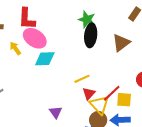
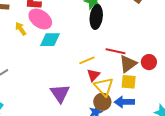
brown triangle: (121, 43) -> (128, 64), moved
red line: (112, 93) -> (115, 51), moved, turned 54
purple triangle: (56, 112) -> (60, 93), size x1.5

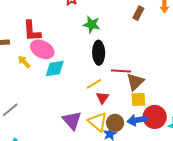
black ellipse: (96, 17) -> (99, 53), moved
red circle: (149, 62) -> (155, 117), moved, size x1.5
yellow triangle: (104, 87) -> (98, 122), moved

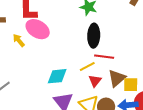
cyan diamond: (55, 69) -> (57, 76), moved
red line: (121, 71) -> (104, 57), moved
brown triangle: (135, 82) -> (117, 78), moved

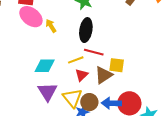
yellow arrow: (19, 40) -> (51, 26), moved
yellow square: (131, 85) -> (117, 65), moved

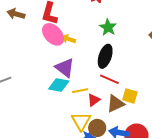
yellow arrow: (51, 26) -> (69, 39), moved, turned -48
yellow line: (76, 60) -> (80, 91), moved
purple triangle: (47, 92) -> (65, 68), moved, turned -30

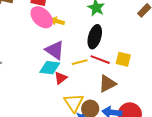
yellow line: (80, 91) -> (80, 62), moved
yellow square: (130, 96) -> (123, 59), moved
red triangle: (94, 100) -> (61, 78), moved

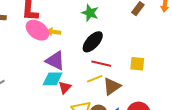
black ellipse: (95, 37) -> (93, 42), turned 35
yellow square: (123, 59) -> (137, 64), moved
yellow line: (80, 62) -> (95, 79), moved

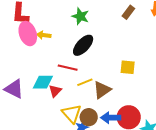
pink ellipse: (37, 30) -> (28, 34), turned 35
purple triangle: (55, 61) -> (14, 89), moved
red line: (101, 64) -> (68, 68), moved

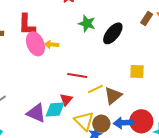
brown rectangle: (128, 12) -> (147, 18), moved
black ellipse: (83, 45) -> (113, 33), moved
cyan diamond: (43, 82) -> (55, 109), moved
purple triangle: (14, 89) -> (36, 113), moved

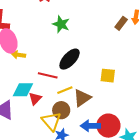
black ellipse: (113, 33) -> (70, 59), moved
yellow arrow: (52, 45) -> (18, 55), moved
cyan diamond: (55, 109) -> (23, 90), moved
brown circle: (101, 124) -> (61, 110), moved

